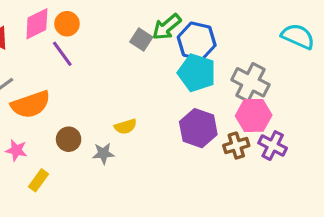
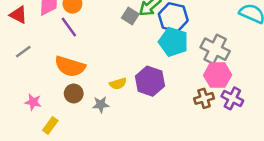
orange semicircle: (31, 104) -> (70, 66), moved, turned 36
purple hexagon: (198, 128) -> (150, 81), moved

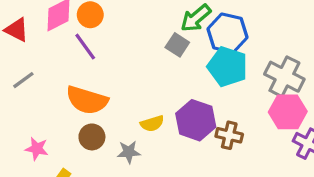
gray square: (130, 16) -> (177, 45), moved
brown cross: (204, 98) -> (229, 135), moved, turned 30

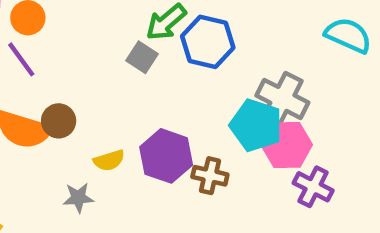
cyan pentagon: (228, 67) -> (256, 125), moved
brown circle: (92, 137) -> (59, 121), moved

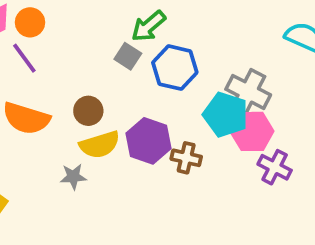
blue hexagon: (208, 42) -> (175, 68), moved
brown circle: (59, 121) -> (88, 111), moved
yellow semicircle: (109, 160) -> (100, 145), size x1.5

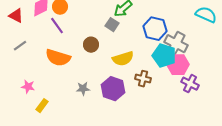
blue hexagon: (175, 68) -> (155, 29), moved
brown circle: (88, 111) -> (91, 45), moved
purple hexagon: (149, 141) -> (113, 89), moved
yellow semicircle: (100, 145) -> (123, 59), moved

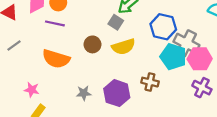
purple line: (57, 26) -> (55, 23), turned -42
yellow semicircle: (123, 59) -> (123, 47), moved
pink hexagon: (178, 65) -> (200, 59), moved
pink star: (28, 87) -> (32, 90), moved

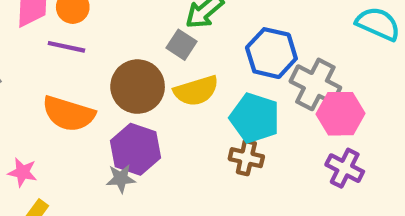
brown circle: (92, 44) -> (138, 87), size x1.6
cyan pentagon: (173, 57) -> (255, 118), moved
purple hexagon: (117, 93) -> (135, 149), moved

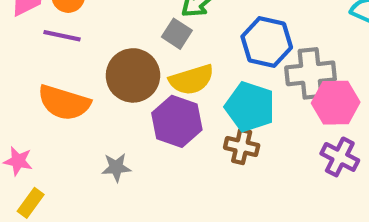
gray cross: (315, 84) -> (311, 73), turned -33
purple hexagon: (135, 149) -> (177, 121), moved

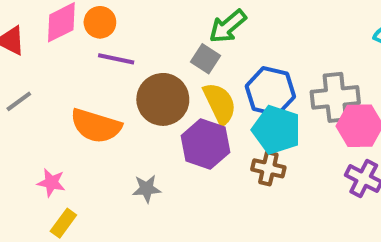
purple line: (62, 36) -> (116, 59), moved
blue hexagon: (267, 42) -> (270, 91), moved
yellow semicircle: (191, 80) -> (220, 103), turned -99

